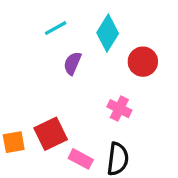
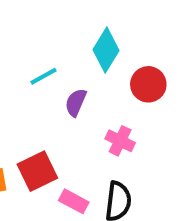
cyan line: (56, 28) -> (43, 76), moved
purple semicircle: (72, 63) -> (76, 102), moved

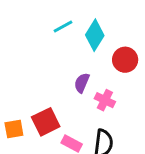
cyan line: (43, 76) -> (63, 26), moved
purple semicircle: (76, 102) -> (82, 83), moved

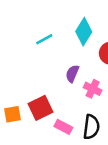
cyan line: (63, 26) -> (44, 39), moved

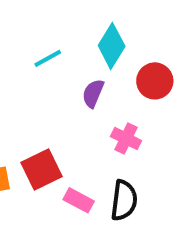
purple semicircle: (72, 74) -> (93, 93), moved

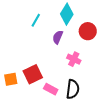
cyan line: (48, 58) -> (36, 20), turned -32

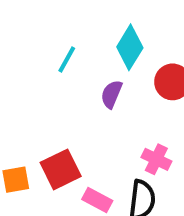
pink cross: (74, 59) -> (156, 159), moved

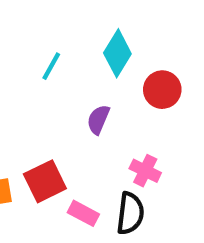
purple semicircle: (112, 94) -> (98, 119), moved

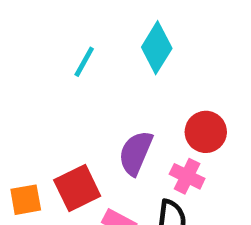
red circle: (162, 90) -> (206, 132), moved
purple semicircle: (98, 119) -> (136, 153), moved, size x1.4

